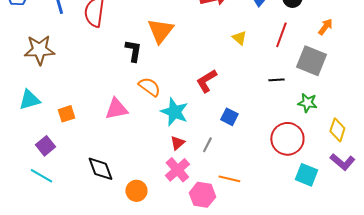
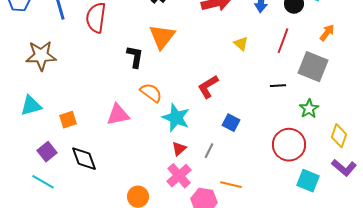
green star: (307, 103) -> (309, 109), turned 30
black diamond: (100, 169) -> (84, 159), moved

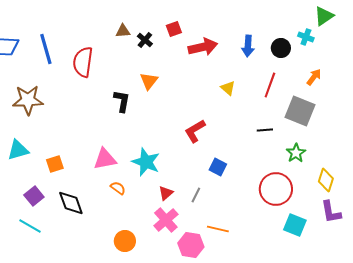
orange triangle: (162, 37) -> (149, 81), size x0.7
orange semicircle: (151, 93) -> (118, 188), moved, size x0.7
cyan star: (176, 118) -> (146, 162), moved
purple L-shape: (344, 168) -> (331, 212), turned 40

